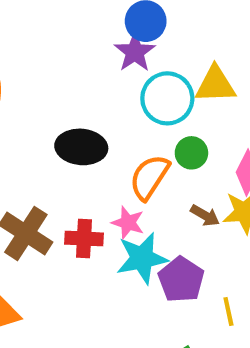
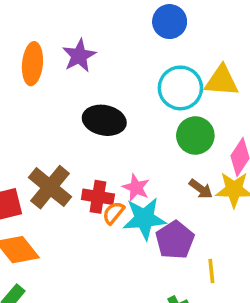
purple star: (135, 52) -> (79, 56), moved
green circle: (191, 153) -> (195, 135), size x1.4
orange semicircle: (149, 177) -> (113, 213), moved, size x0.6

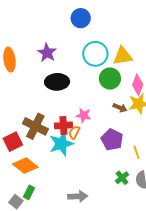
purple star: (79, 56) -> (47, 53), moved
yellow triangle: (222, 81) -> (123, 56), moved
cyan star: (144, 219) -> (61, 144), moved

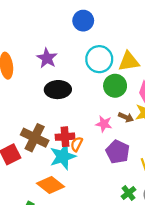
pink star: (84, 115) -> (104, 124), moved
orange diamond: (25, 166) -> (50, 185), moved

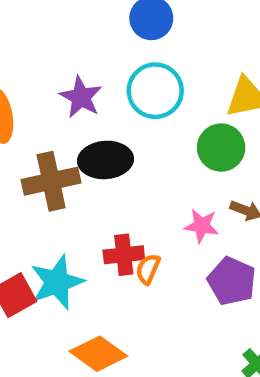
cyan circle: (99, 59) -> (155, 91), moved
brown cross: (35, 138) -> (51, 181), moved, turned -36
cyan star: (63, 156) -> (57, 282), moved

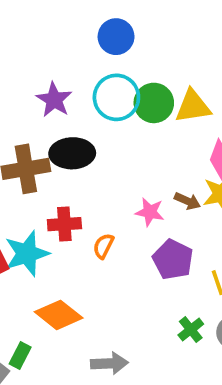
green circle: (221, 148) -> (154, 103), moved
red cross: (124, 255) -> (64, 224), moved

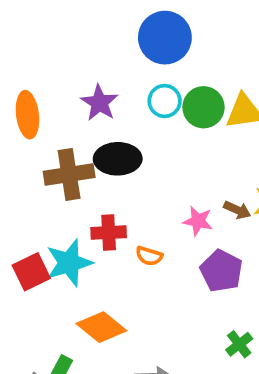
blue circle: (116, 37) -> (165, 38), size x1.4
cyan circle: (116, 97) -> (165, 101), size x0.7
orange semicircle: (103, 246) -> (149, 256), turned -100

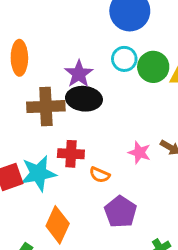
purple star: (99, 103) -> (79, 74), moved
purple pentagon: (221, 271) -> (121, 212), moved
orange diamond: (101, 327) -> (58, 225), turned 69

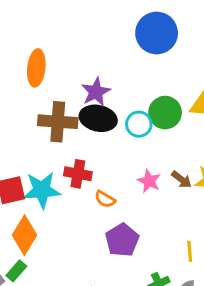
cyan circle: (124, 59) -> (139, 124), moved
green circle: (153, 67) -> (165, 113), moved
orange diamond: (58, 225) -> (24, 235), moved

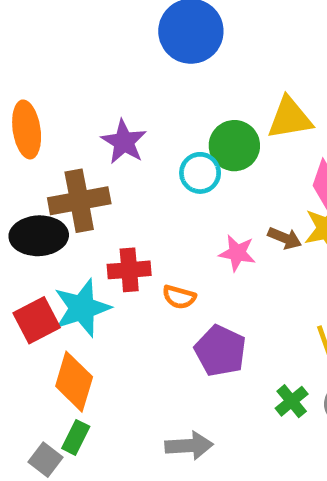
black ellipse: (98, 118) -> (39, 236), moved

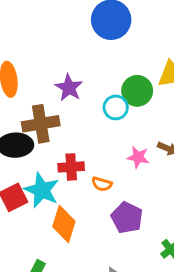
cyan star: (82, 308) -> (42, 190), turned -30
orange diamond: (74, 382) -> (64, 224), moved

